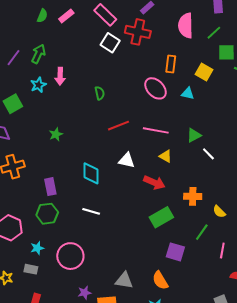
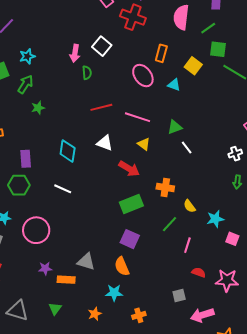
white square: (110, 43) -> (102, 46), moved
green arrow: (38, 54) -> (25, 84), moved
pink arrow: (60, 76) -> (75, 53), moved
purple square: (175, 252) -> (130, 239), moved

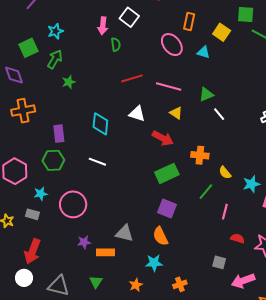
gray square: (179, 296) -> (219, 262), turned 32

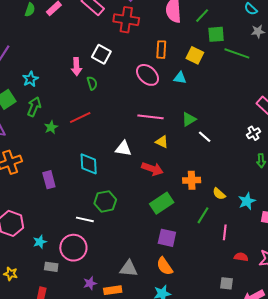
red line: (132, 78) -> (80, 117), moved
green hexagon: (53, 160) -> (105, 201), moved
white line: (97, 162) -> (85, 219), moved
gray rectangle: (32, 214) -> (51, 267), moved

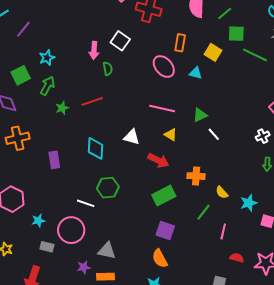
gray triangle: (129, 269) -> (107, 251), moved

